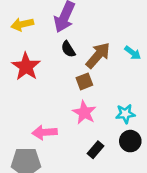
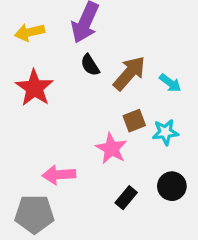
cyan arrow: (133, 53) -> (170, 83), moved
brown square: (84, 81) -> (134, 121), moved
cyan star: (125, 114) -> (165, 132), moved

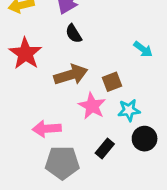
brown arrow: (129, 73) -> (71, 75), moved, turned 32
cyan star: (165, 132) -> (129, 110), moved
gray pentagon: (34, 214) -> (62, 163), moved

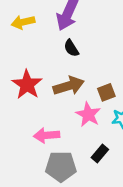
red star: (25, 53) -> (27, 85), moved

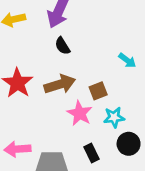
pink arrow: (47, 135) -> (17, 149), moved
black rectangle: (100, 154) -> (92, 153), turned -66

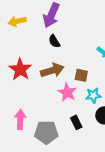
brown square: (98, 91) -> (81, 75), turned 32
pink arrow: (17, 149) -> (20, 119), turned 96

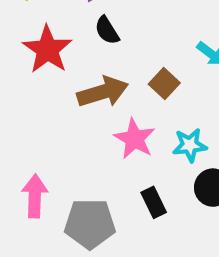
red star: (20, 69) -> (47, 50), moved
brown square: (81, 75) -> (164, 84), moved, turned 32

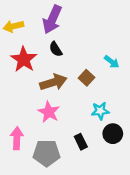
pink star: (135, 139) -> (49, 112), moved

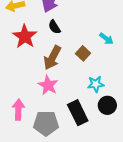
brown arrow: (53, 82) -> (52, 58), turned 135
black rectangle: (81, 142) -> (78, 113), size x1.6

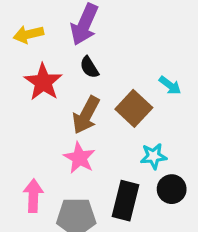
brown square: (83, 53) -> (134, 108), size x1.5
black rectangle: (78, 113) -> (126, 201), turned 40

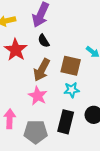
brown square: (134, 108) -> (71, 66), turned -30
cyan star: (154, 156) -> (72, 90), moved

